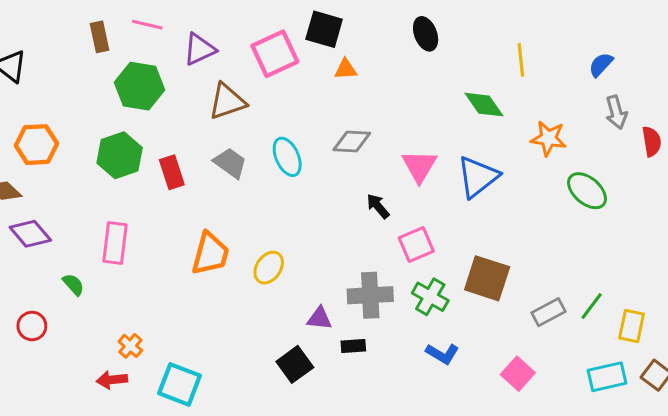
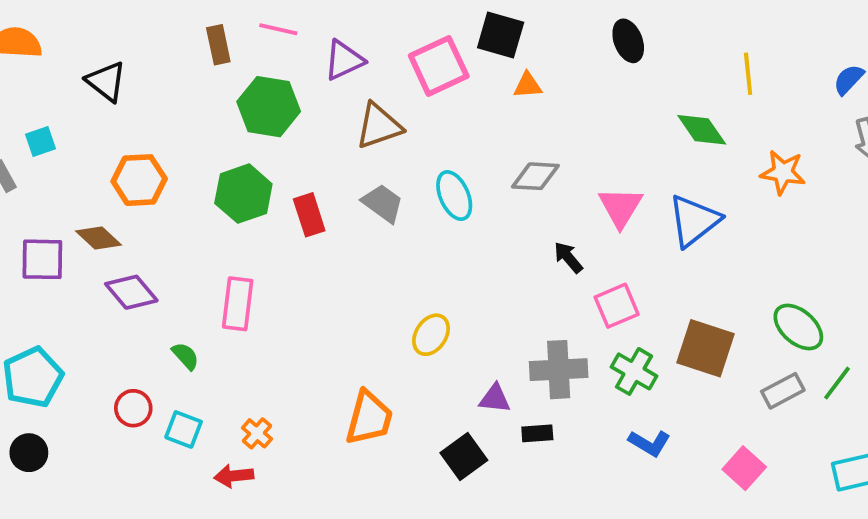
green ellipse: (587, 191) -> (798, 327), moved
orange trapezoid: (210, 254) -> (369, 418), moved
cyan square: (180, 384) -> (184, 429), moved, size x0.7

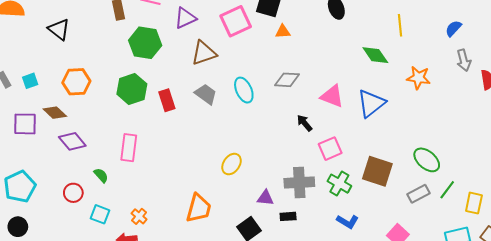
cyan square: (40, 141) -> (30, 81), moved
pink triangle: (620, 207) -> (332, 96), turned -40
red circle: (133, 408) -> (73, 193), moved

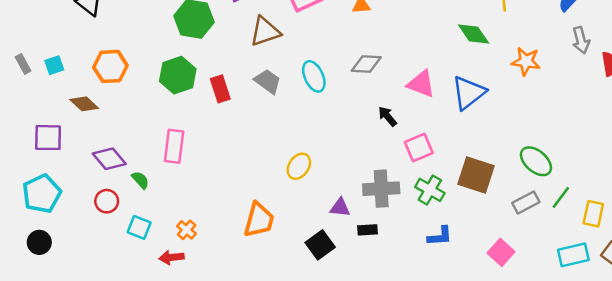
purple square: (25, 124) -> (48, 138), moved
purple diamond: (72, 141) -> (109, 159), moved
blue L-shape: (348, 222) -> (440, 236), turned -35

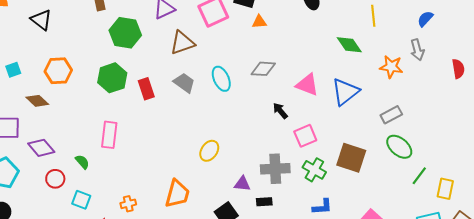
gray arrow: (581, 40) -> (417, 50), moved
purple diamond: (109, 159) -> (41, 148), moved
gray rectangle: (526, 202) -> (391, 115), moved
orange cross: (187, 230) -> (128, 204), moved, turned 35

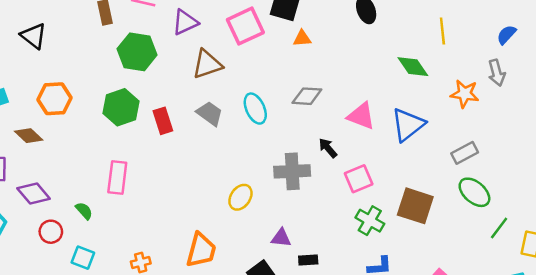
gray cross: (275, 169) -> (292, 171), moved

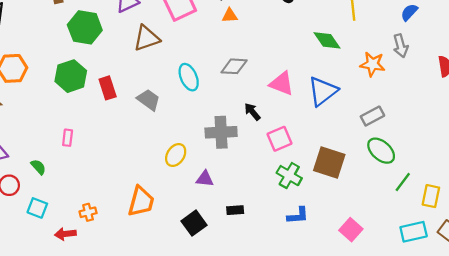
gray trapezoid: (210, 113) -> (149, 100), moved
pink rectangle: (117, 178) -> (68, 138), size x0.6
purple triangle: (281, 238) -> (205, 179), moved

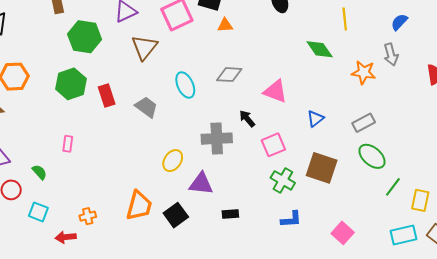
brown triangle: (146, 38) -> (144, 47), turned -32
blue triangle: (323, 91) -> (315, 119), moved, size x0.6
purple triangle: (205, 179) -> (201, 184), size x1.4
black square: (194, 223) -> (176, 215), moved

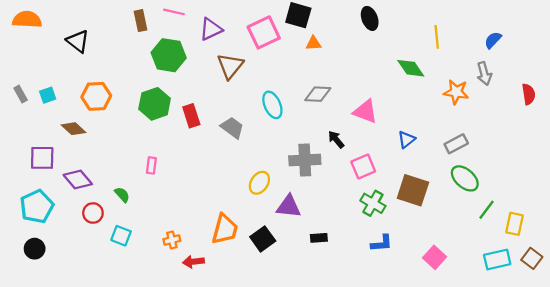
red arrow: (66, 237) -> (193, 262), moved

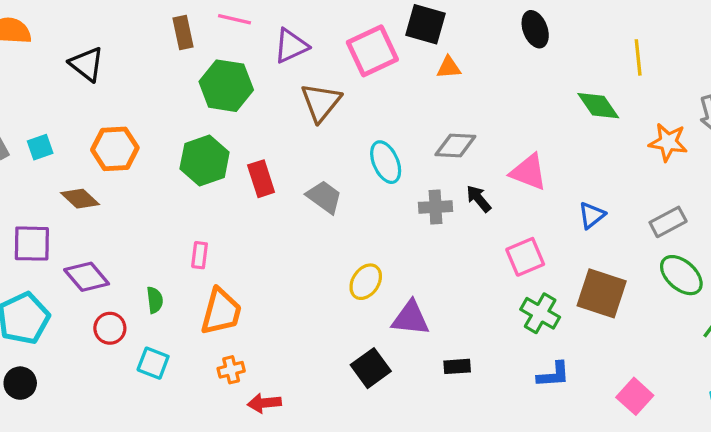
black arrow: (336, 140) -> (479, 199), moved
gray cross: (305, 160) -> (435, 207), moved, size x0.7
green semicircle: (122, 195) -> (155, 300), turned 35
orange trapezoid: (225, 229) -> (221, 312), moved

